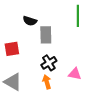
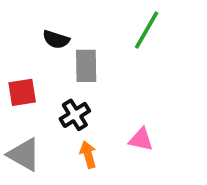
green line: (78, 16) -> (147, 30), turned 30
black cross: (49, 63) -> (75, 115), moved

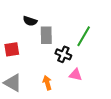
green line: (147, 30) -> (84, 36), moved
black cross: (75, 115) -> (63, 54), moved, turned -35

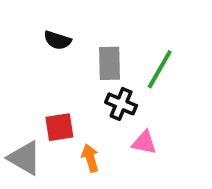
gray rectangle: (46, 35) -> (110, 63), moved
red square: (12, 49) -> (59, 127), moved

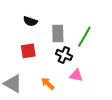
red square: (59, 127) -> (28, 51), moved
orange arrow: (90, 158) -> (48, 84), turned -32

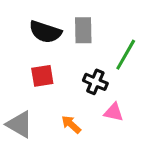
black semicircle: (30, 21) -> (45, 32), size x1.5
gray rectangle: (58, 34) -> (83, 30), moved

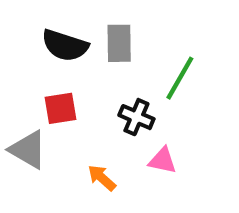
gray triangle: (20, 124) -> (28, 150), moved

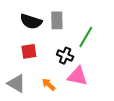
gray triangle: (28, 150) -> (17, 83), moved
pink triangle: (163, 160) -> (77, 76), size x1.5

